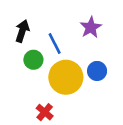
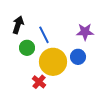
purple star: (91, 27) -> (85, 32), moved, turned 30
red cross: (45, 112) -> (39, 82), moved

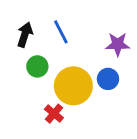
blue line: (44, 35) -> (61, 32), moved

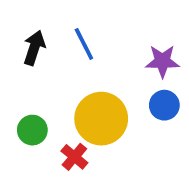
green circle: (37, 66) -> (32, 130), moved
blue circle: (108, 79) -> (164, 105), moved

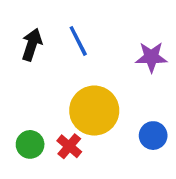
blue circle: (164, 105) -> (153, 136), moved
green circle: (32, 130) -> (30, 144), moved

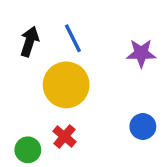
yellow circle: (94, 111) -> (66, 85), moved
green circle: (30, 144) -> (28, 150), moved

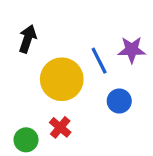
blue line: (73, 38) -> (99, 61), moved
blue circle: (143, 126) -> (119, 101), moved

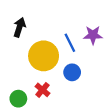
blue circle: (119, 101) -> (72, 72), moved

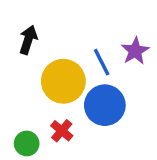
purple star: (93, 35) -> (135, 51), turned -30
blue circle: (72, 72) -> (105, 105), size x1.6

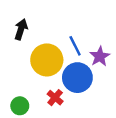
purple star: (135, 51) -> (100, 56), moved
red cross: (62, 131) -> (55, 98), moved

